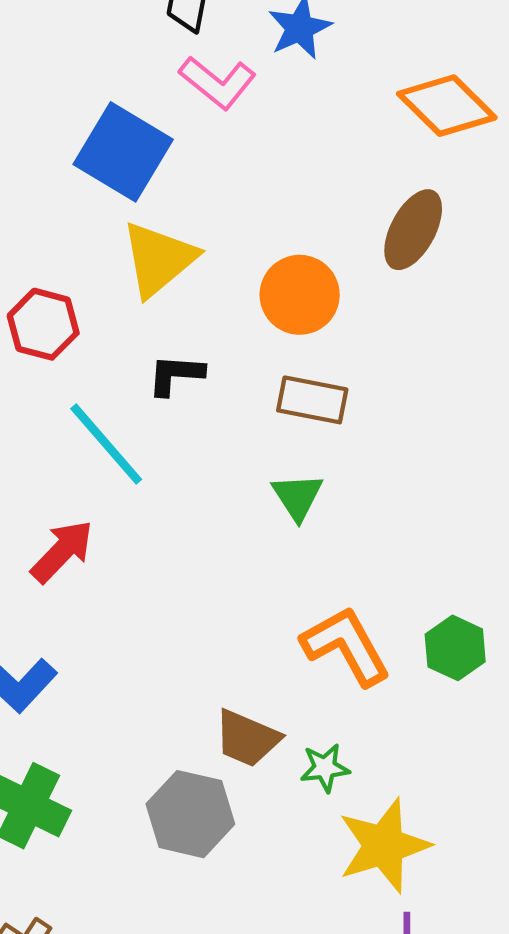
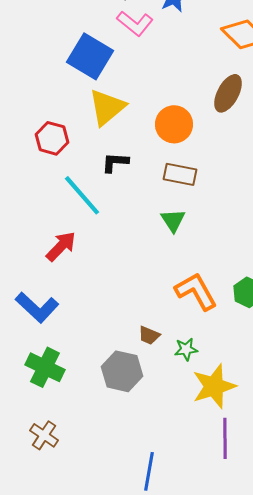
brown trapezoid: (247, 738) -> (149, 335), size x0.7

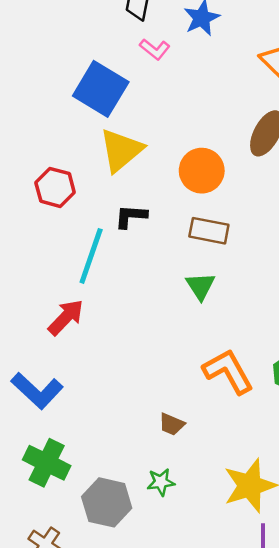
pink L-shape: (135, 23) -> (155, 49), size x0.7
cyan line: (82, 195) -> (91, 256), turned 60
green star: (186, 349) -> (161, 482), moved
gray hexagon: (122, 371) -> (107, 502), moved

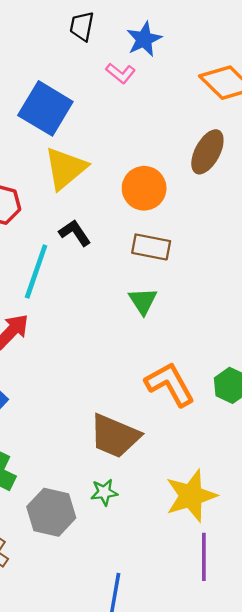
pink L-shape: (155, 49) -> (121, 73), moved
black L-shape: (131, 216) -> (75, 233), turned 52
brown trapezoid: (172, 424) -> (115, 436), size x2.0

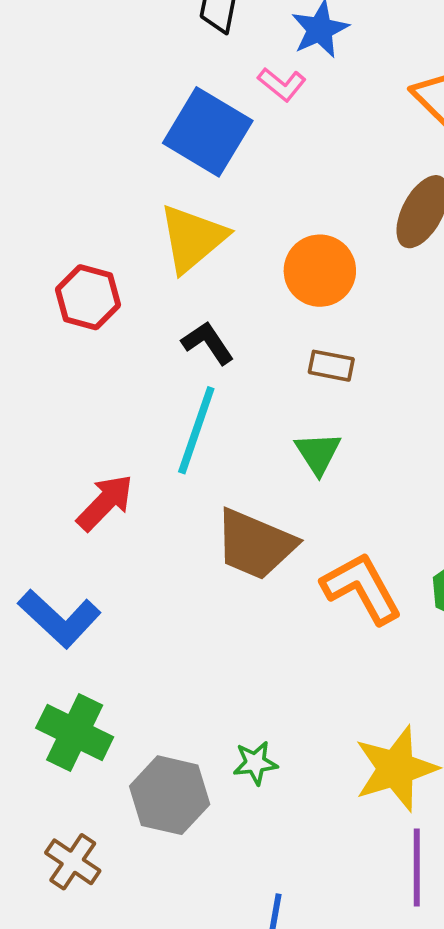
blue square: (45, 108) -> (208, 132), moved
brown rectangle: (151, 247) -> (331, 366), size x0.7
cyan line: (36, 272) -> (196, 430), moved
brown trapezoid: (115, 436) -> (255, 544), moved

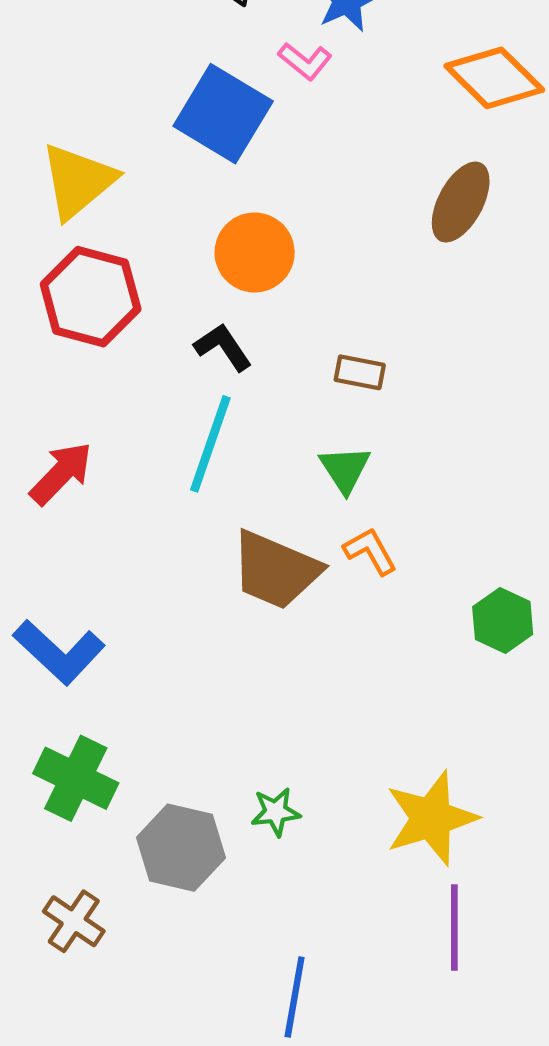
yellow triangle: (192, 238) -> (78, 181), moved
orange circle: (320, 271) -> (255, 252), moved
red hexagon: (88, 297) -> (91, 297), size x1.4
red arrow: (105, 503) -> (61, 473), moved
orange L-shape: (362, 588) -> (370, 551), moved, size x0.6

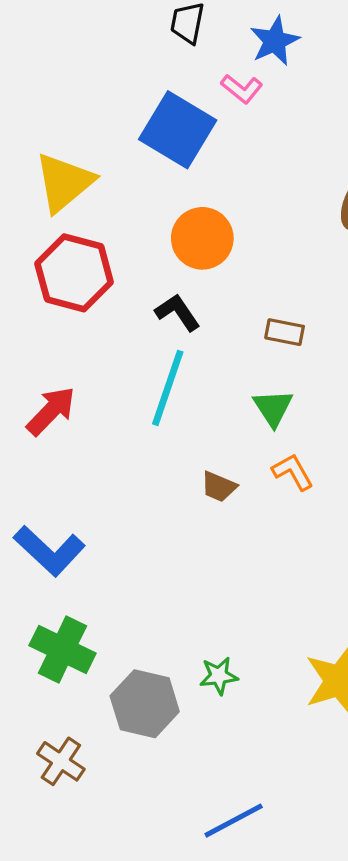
brown trapezoid: (276, 570) -> (219, 487), size x0.5
blue line: (295, 997) -> (234, 821), turned 52

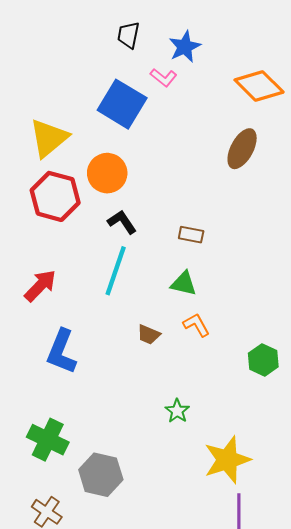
orange circle: (202, 238) -> (107, 173), moved
green triangle: (273, 408) -> (184, 284), turned -44
blue L-shape: (49, 551) -> (62, 351), moved, turned 69
green star: (219, 676) -> (177, 411), moved, turned -30

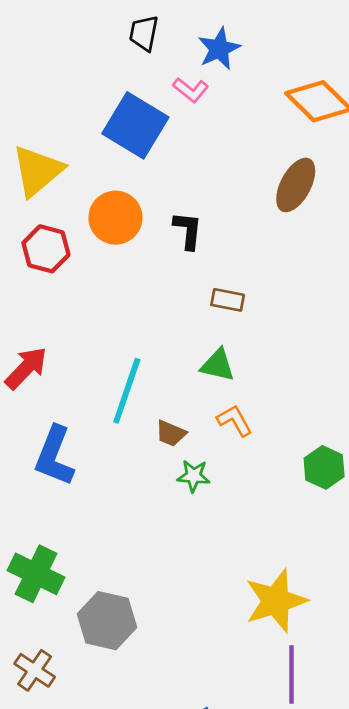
red hexagon: (55, 196) -> (46, 249), size x0.7
black L-shape: (122, 222) -> (188, 230), moved, turned 40
cyan line: (116, 271) -> (127, 391), moved
green star: (177, 411) -> (194, 476), moved, turned -30

